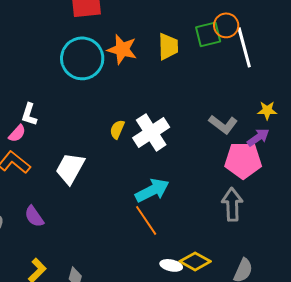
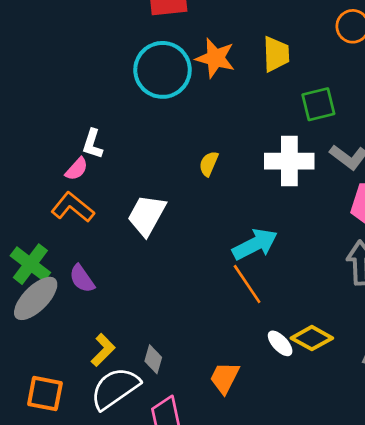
green square: (208, 34) -> (318, 104), moved
white cross: (151, 132) -> (289, 161), moved, turned 33
purple semicircle: (34, 216) -> (82, 279), moved
white ellipse: (171, 265) -> (280, 343), turned 35

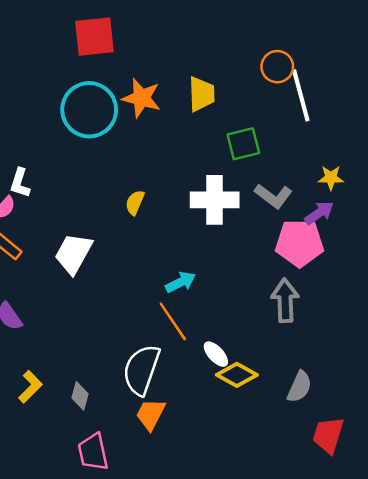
cyan arrow: (255, 244) -> (181, 282), size x0.7
white ellipse: (280, 343) -> (216, 354), moved
white semicircle: (115, 388) -> (141, 370), moved, turned -36

